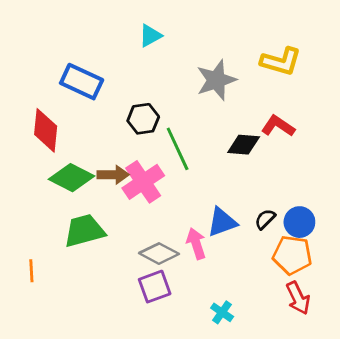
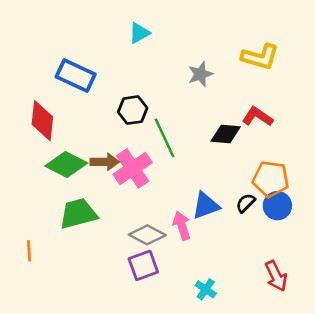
gray star: (216, 80) -> (200, 74), size x0.7
orange pentagon: (292, 255) -> (271, 179), moved

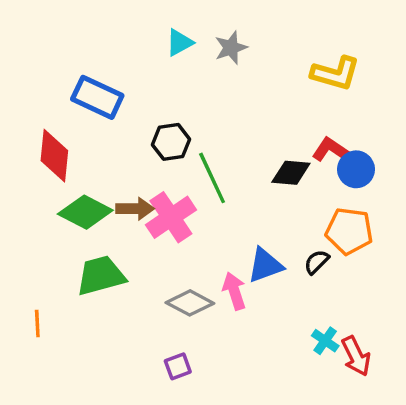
gray star: (200, 74) -> (231, 48), moved
blue circle: (277, 206) -> (356, 169), moved
purple square: (143, 265) -> (178, 366), moved, size x0.7
cyan cross: (206, 289) -> (325, 341), moved

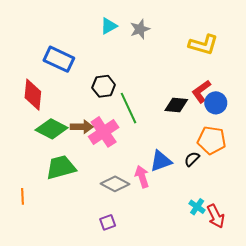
red L-shape: (332, 150) -> (201, 91), turned -70

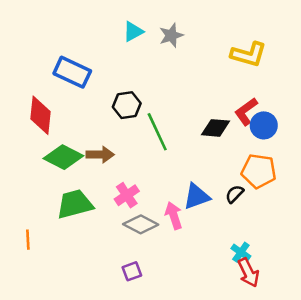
pink cross: (104, 132) -> (127, 195), moved, size x0.7
red arrow: (216, 216) -> (249, 273), moved

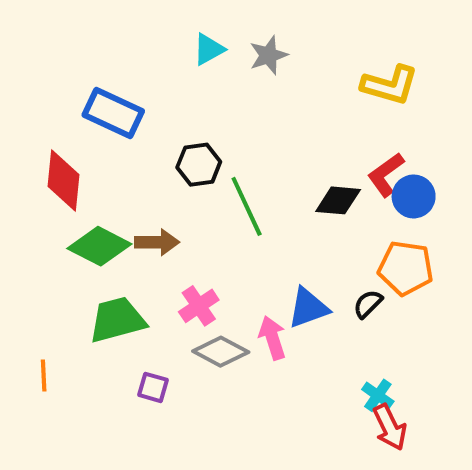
purple square: (132, 271) -> (153, 387), moved, turned 36

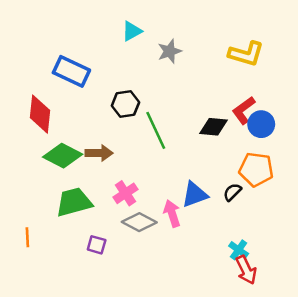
gray star: (268, 55) -> (169, 51), moved

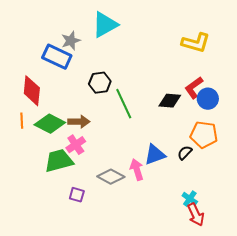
cyan triangle: (132, 31) -> (105, 25), size x1.6
gray star: (169, 51) -> (71, 41), moved
pink cross: (125, 193) -> (76, 145), moved
orange line: (27, 237) -> (22, 121), moved

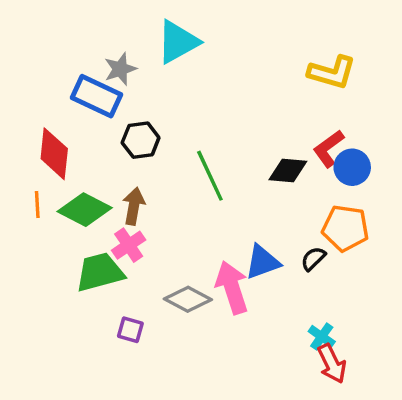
black hexagon: (100, 83) -> (141, 140), moved
brown arrow: (79, 122) -> (134, 206), turned -80
pink arrow: (137, 170) -> (232, 287), size x1.4

